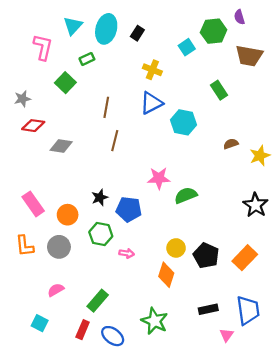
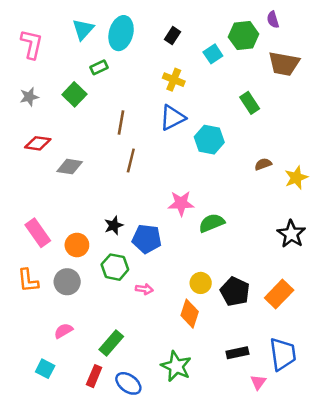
black rectangle: (137, 33) -> (172, 36), moved
pink L-shape: (43, 47) -> (32, 44), moved
gray star: (22, 99) -> (29, 97), moved

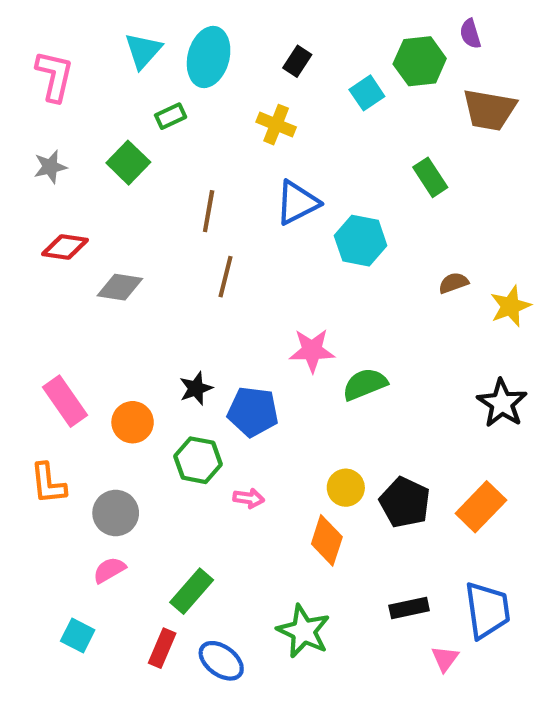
yellow cross: (174, 80) -> (276, 125), moved
gray circle: (67, 282) -> (116, 513), moved

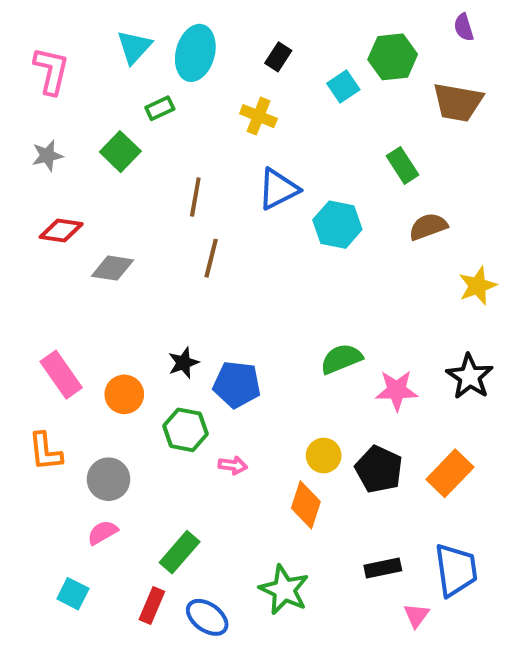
purple semicircle: (470, 34) -> (464, 27), moved
brown semicircle: (453, 283) -> (428, 227), moved, size x1.4
pink star: (312, 350) -> (397, 390), moved

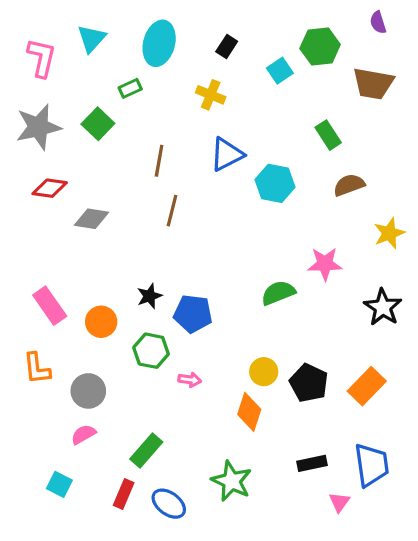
cyan triangle: (134, 47) -> (92, 38), moved
gray star: (47, 156) -> (38, 127), size x1.8
pink star: (397, 390) -> (325, 264), moved

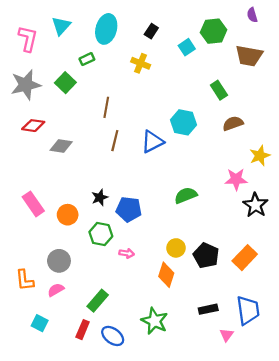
blue triangle: (227, 154) -> (152, 142), moved
pink star: (325, 264) -> (236, 179), moved
orange L-shape: (37, 368) -> (25, 280), moved

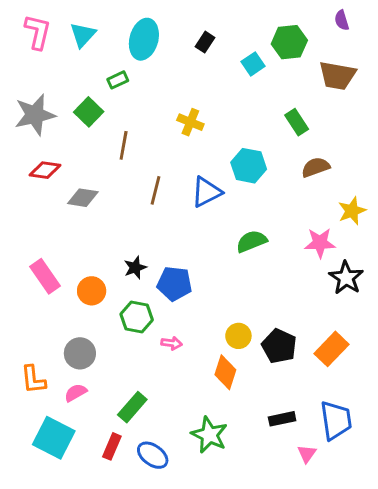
pink L-shape: (28, 39) -> (38, 32), moved
yellow cross: (141, 63) -> (190, 122), moved
brown line: (106, 107) -> (124, 145), moved
green semicircle: (186, 195) -> (252, 241), moved
cyan square: (40, 323) -> (54, 438), size x1.8

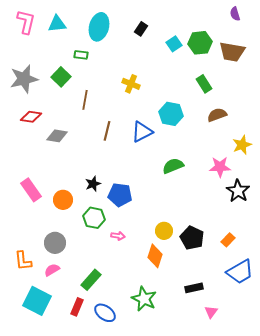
cyan triangle: (83, 35) -> (57, 24), turned 42
green hexagon: (289, 42) -> (200, 43), moved
green rectangle: (118, 80) -> (81, 55), turned 32
orange rectangle: (332, 349) -> (228, 240), size x0.6
blue trapezoid: (336, 420) -> (240, 272), moved, turned 68

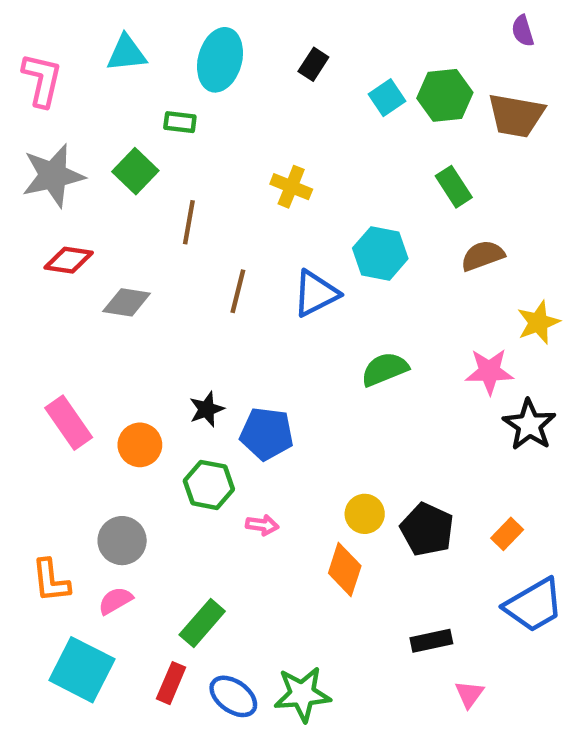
pink L-shape: (26, 22) -> (42, 80), moved
green star: (144, 299) -> (302, 694), moved, turned -30

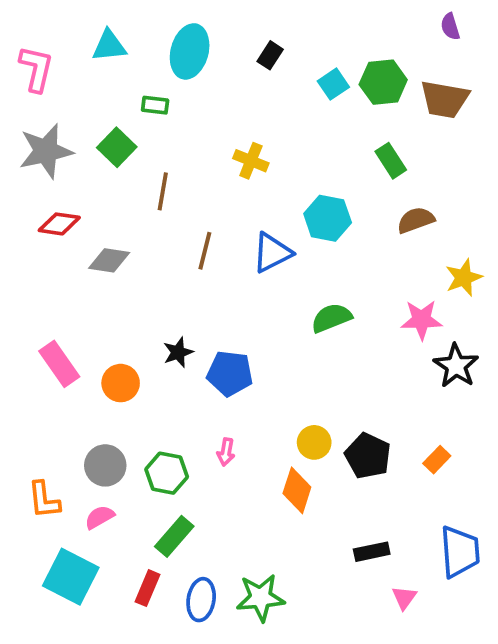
green hexagon: (209, 485) -> (167, 473), moved
pink arrow: (262, 525) -> (226, 452), turned 92
blue trapezoid: (534, 605) -> (460, 552), moved, turned -64
blue ellipse: (233, 696) -> (201, 600), turned 63

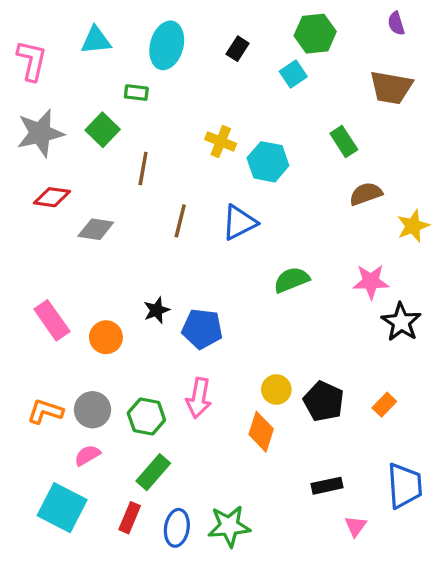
green hexagon: (383, 82) -> (315, 34), moved
cyan hexagon: (328, 218) -> (268, 162), moved
yellow star: (464, 278) -> (413, 226), moved
pink arrow: (226, 452) -> (199, 398), size x1.6
orange L-shape: (44, 500) -> (45, 411), moved, turned 114

